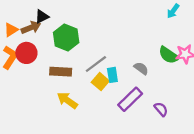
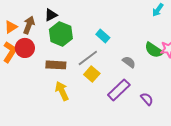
black triangle: (42, 17) -> (51, 15), moved
brown arrow: (31, 28) -> (29, 25), turned -48
cyan rectangle: (112, 75) -> (103, 36), moved, turned -40
yellow arrow: (67, 100) -> (62, 91), turned 30

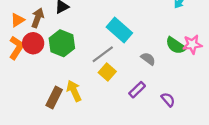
green hexagon: (61, 34) -> (62, 43), moved
cyan rectangle: (103, 36) -> (119, 30), size x1.6
brown rectangle: (56, 65) -> (54, 97), moved, turned -66
purple rectangle: (119, 90) -> (137, 90), size x0.7

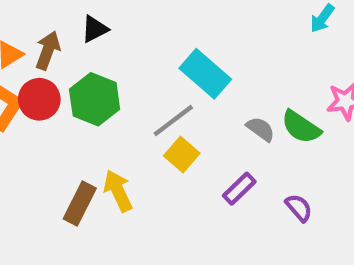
green semicircle: (176, 45) -> (301, 127), moved

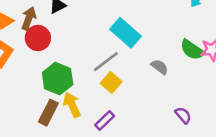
red circle: (39, 99) -> (38, 38), moved
green hexagon: (95, 99) -> (58, 79), moved
green semicircle: (301, 127) -> (192, 50), moved
purple rectangle: (239, 189) -> (105, 120), moved

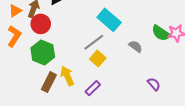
green hexagon: (58, 79) -> (43, 52), moved

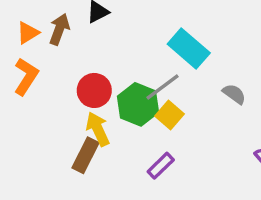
red circle: (41, 24) -> (94, 90), moved
green hexagon: (43, 52) -> (138, 104), moved
yellow arrow: (67, 76) -> (98, 129), moved

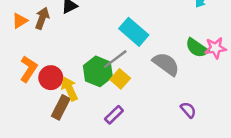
orange L-shape: (26, 76) -> (28, 69), moved
red circle: (94, 90) -> (51, 78), moved
gray semicircle: (234, 94) -> (166, 64), size x1.6

